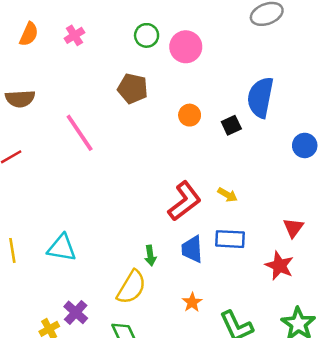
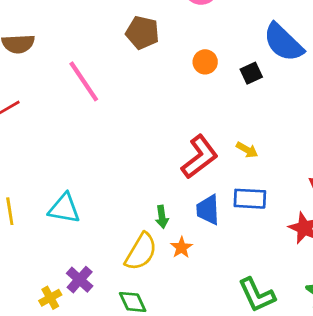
blue semicircle: (260, 97) -> (283, 42), turned -57
orange star: (192, 302) -> (181, 248), moved

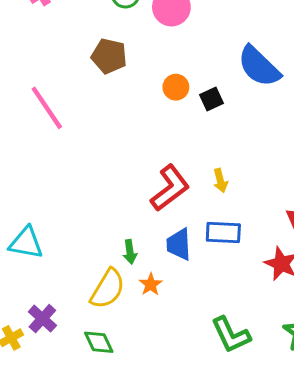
black square: (251, 73) -> (211, 99), moved
yellow arrow: (247, 150) -> (220, 181), turned 45

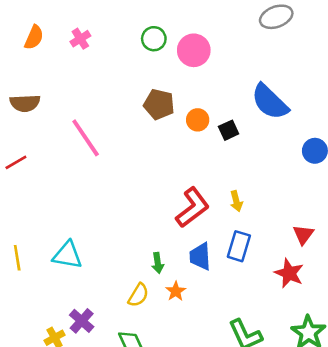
brown pentagon: (109, 56) -> (159, 104), moved
blue rectangle: (223, 233) -> (239, 246), turned -76
yellow semicircle: (108, 289) -> (138, 295), size x0.7

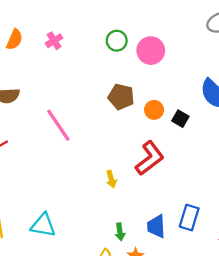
black square: (229, 130) -> (180, 119), turned -35
yellow arrow: (236, 201) -> (111, 179), moved
red L-shape: (192, 207) -> (150, 158), moved

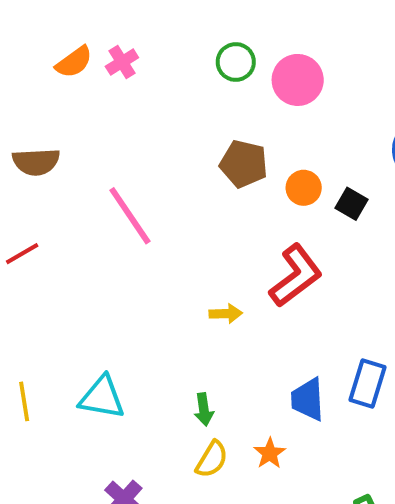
orange semicircle: (15, 40) -> (74, 62), moved, turned 30
yellow arrow: (111, 179) -> (226, 314), turned -77
green arrow: (120, 232) -> (204, 409), moved

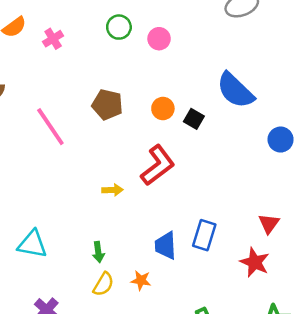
pink cross: (122, 62) -> (53, 39), moved
pink circle: (298, 80) -> (159, 39), size x0.7
brown pentagon: (244, 164) -> (107, 105), moved
orange star: (270, 453) -> (141, 280), turned -30

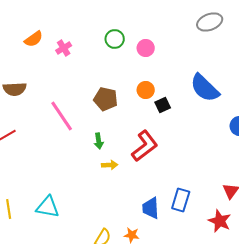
orange circle: (163, 109) -> (146, 90), moved
black square: (194, 119) -> (163, 105), moved, turned 35
green arrow: (98, 252) -> (99, 141), moved

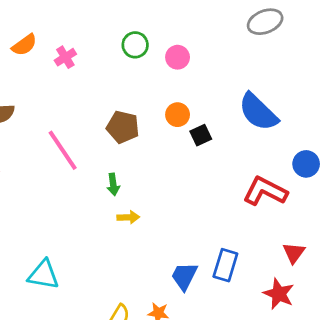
red L-shape: (145, 146) -> (265, 191), moved, turned -116
blue trapezoid: (151, 208) -> (184, 276), turned 30

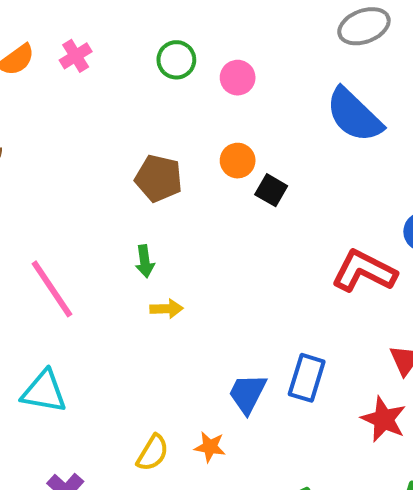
pink cross: (65, 57) -> (76, 56), moved
blue semicircle: (258, 112) -> (354, 115), moved
black square: (201, 135) -> (271, 190), turned -35
pink line: (63, 150) -> (52, 289), moved

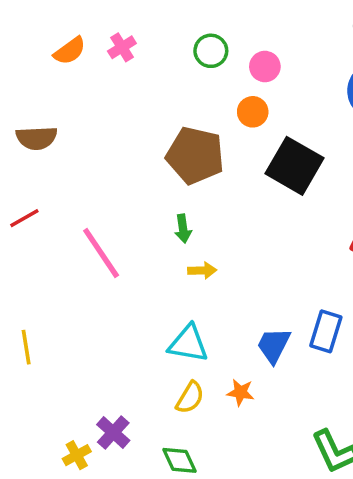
orange circle: (238, 161) -> (253, 112), moved
brown pentagon: (159, 178) -> (195, 155), size x1.4
black square: (271, 190) -> (295, 166), size x2.0
cyan triangle: (44, 392) -> (188, 344), moved

